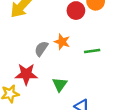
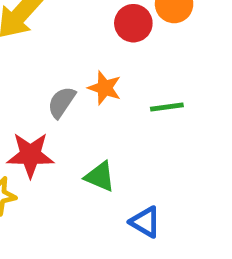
green triangle: (60, 85) -> (100, 176), turned -42

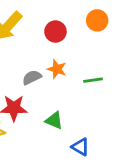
red circle: (133, 23) -> (55, 32), moved
gray semicircle: (62, 102) -> (32, 77), turned 30

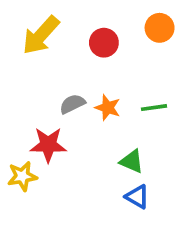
orange star: (57, 69) -> (108, 108), moved
green triangle: (54, 120) -> (132, 161), moved

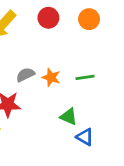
red circle: (104, 43) -> (48, 18), moved
blue triangle: (137, 197) -> (85, 137), moved

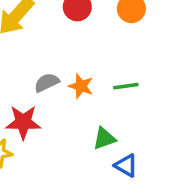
green triangle: (69, 117) -> (104, 138), turned -42

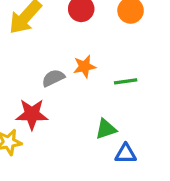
orange star: (81, 86) -> (84, 66), moved, turned -30
blue triangle: (126, 165) -> (126, 154), turned -30

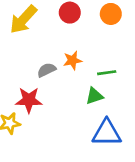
green triangle: (106, 129) -> (94, 96), moved
blue triangle: (126, 154) -> (107, 133), size x1.6

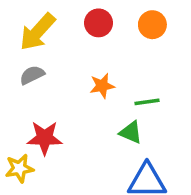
gray semicircle: (47, 70) -> (32, 75), moved
green triangle: (94, 96) -> (131, 132), turned 42

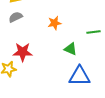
green line: (147, 102) -> (94, 32), moved

